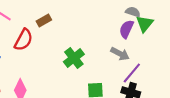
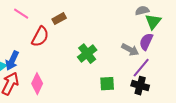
gray semicircle: (133, 12) -> (142, 11), turned -32
purple semicircle: (126, 29) -> (146, 42), moved

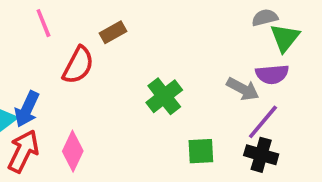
pink line: (21, 14) -> (43, 23), turned 35
purple semicircle: (146, 42) -> (272, 74), turned -120

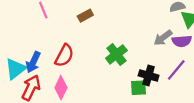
red semicircle: (78, 65) -> (64, 56), moved
gray arrow: (243, 89) -> (163, 38), moved, turned 114
black cross: (261, 155) -> (149, 75), moved

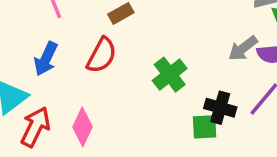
red semicircle: (64, 56) -> (102, 55), moved
blue arrow: (33, 62) -> (46, 59), moved

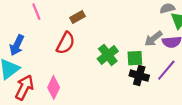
blue arrow: (46, 59) -> (17, 45), moved
green square: (205, 127) -> (135, 58), moved

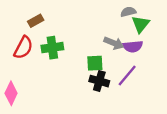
gray arrow: (153, 39) -> (114, 43), turned -120
green cross: (108, 55) -> (52, 48), moved, turned 30

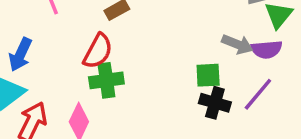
green cross: (52, 48) -> (106, 80), moved

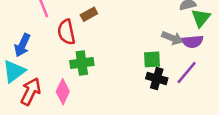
red semicircle: (98, 51) -> (66, 32), moved, turned 140

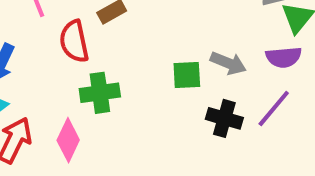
gray arrow: (172, 38) -> (228, 63), moved
green square: (152, 59) -> (187, 75), moved

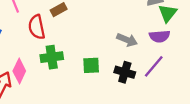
green square: (187, 75) -> (91, 65), moved
pink diamond: (68, 140) -> (19, 71), moved

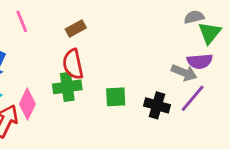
red semicircle: (37, 27) -> (73, 64), moved
gray arrow: (127, 40) -> (184, 73), moved

